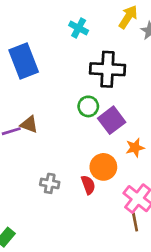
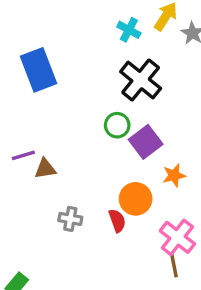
cyan cross: (79, 28) -> (129, 30), moved
black cross: (108, 69) -> (141, 80), turned 36
brown triangle: (29, 124) -> (45, 169), moved, turned -30

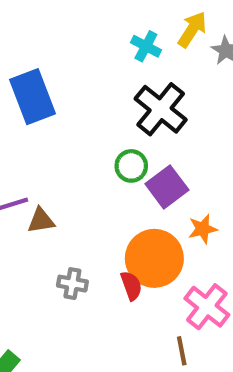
orange circle: (136, 199) -> (154, 258), size x1.4
brown line: (174, 266) -> (182, 351), moved

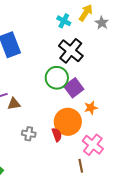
green circle: (131, 166) -> (57, 78), size x1.5

